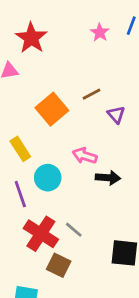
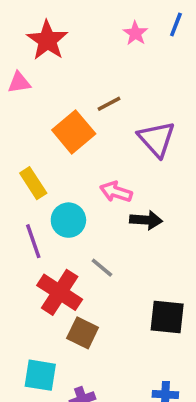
brown line: (92, 94) -> (109, 104), moved
purple triangle: (116, 115) -> (157, 139), size x1.6
gray line: (74, 230) -> (102, 268), moved

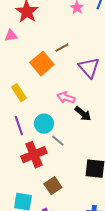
cyan circle: (68, 220) -> (44, 124), moved
black arrow: (146, 220) -> (83, 114), turned 36
red cross: (60, 292) -> (34, 155), turned 35
brown square: (83, 333) -> (53, 186), moved, turned 30

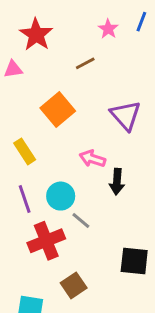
brown line: (62, 48) -> (85, 63), moved
black arrow: (83, 114) -> (117, 182), turned 54

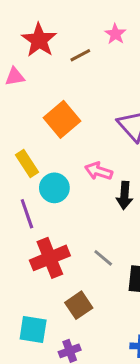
brown line: (85, 63) -> (80, 55), moved
cyan circle: (61, 196) -> (54, 188), moved
gray line: (81, 221) -> (103, 258), moved

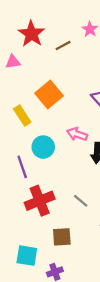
yellow rectangle: (27, 163) -> (22, 116), moved
brown square: (79, 305) -> (62, 237), turned 30

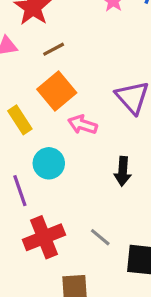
brown line: (63, 46) -> (54, 49), moved
pink arrow: (77, 134) -> (83, 125), moved

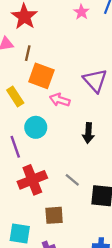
brown line: (54, 49) -> (28, 53), moved, turned -49
orange square: (57, 91) -> (41, 76), turned -30

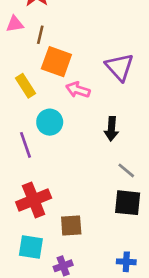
red cross: (32, 180) -> (34, 200), moved
gray line: (72, 180) -> (126, 170), moved

